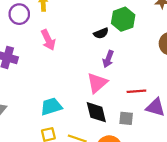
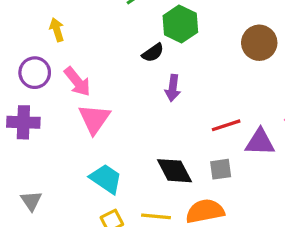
purple circle: (19, 14) -> (35, 73), moved
pink triangle: (97, 83) -> (94, 119), moved
cyan trapezoid: (51, 106) -> (106, 179), turned 65

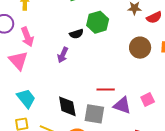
purple arrow: (173, 88) -> (63, 55), moved
pink triangle: (94, 119) -> (18, 61), moved, turned -35
gray square: (221, 169) -> (94, 114), size x1.5

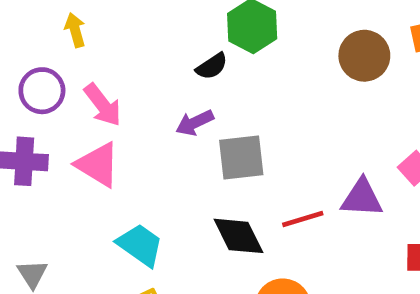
purple arrow: (63, 55) -> (195, 123), turned 56
red line: (106, 89) -> (303, 219), moved
gray square: (94, 114) -> (241, 158), moved

